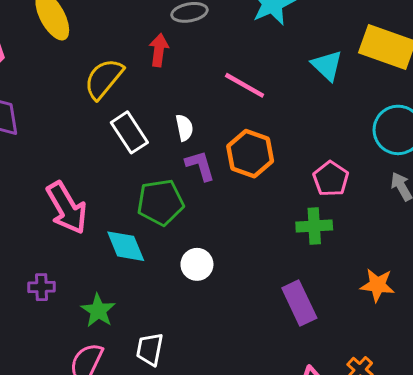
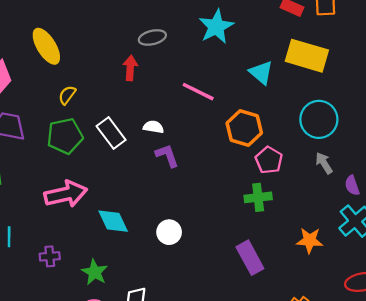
yellow semicircle: (104, 79) -> (67, 95), moved, size x0.6
white semicircle: (184, 128) -> (153, 127), turned -66
orange hexagon: (250, 154) -> (244, 128), moved
green pentagon: (160, 202) -> (65, 136), moved
pink arrow: (67, 208) -> (66, 194), turned -69

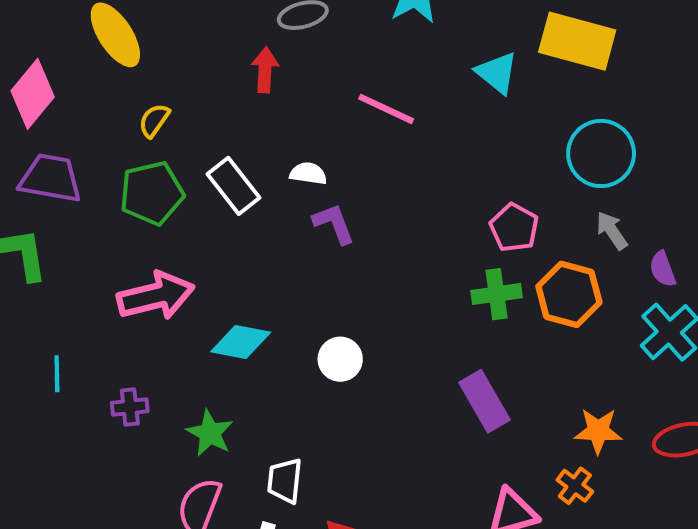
orange hexagon: (244, 128) -> (569, 294), moved
cyan diamond: (113, 221) -> (241, 342), turned -52
orange star: (310, 240) -> (598, 431), moved

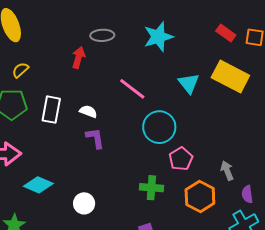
cyan circle: (601, 153) -> (159, 127), moved
white rectangle: (233, 186) -> (51, 110), turned 36
green cross: (497, 294) -> (151, 188), moved

